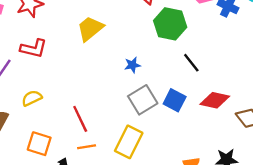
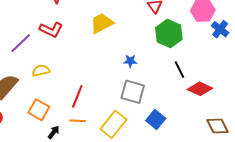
gray square: (143, 100) -> (133, 92), turned 35
blue square: (175, 100) -> (156, 119), moved
red diamond: (215, 100) -> (200, 89), moved
red line: (80, 119) -> (77, 96), turned 35

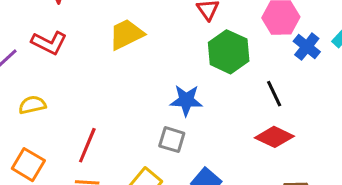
blue star: (130, 61) -> (186, 100), moved, size x1.5
black line: (180, 70) -> (274, 94), moved
gray square: (133, 92) -> (172, 140), size x0.7

